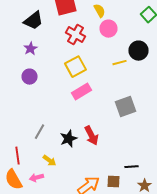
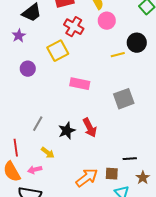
purple star: (30, 49) -> (19, 36), moved
yellow square: (76, 67) -> (58, 51), moved
pink rectangle: (82, 92) -> (80, 84), turned 42

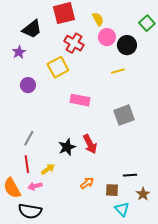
black circle: (137, 43) -> (127, 45), moved
gray line: (38, 124) -> (29, 138), moved
red line: (16, 148) -> (27, 164), moved
yellow arrow: (48, 153) -> (48, 169), turned -72
orange arrow: (87, 178) -> (87, 183), moved, size x0.6

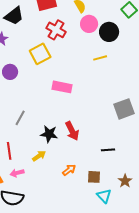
gray square: (124, 115) -> (124, 109), moved
gray line: (29, 138) -> (20, 118), moved
black star: (67, 147) -> (49, 134), turned 30
yellow arrow: (48, 169) -> (39, 156), moved
black line: (130, 175) -> (108, 150), moved

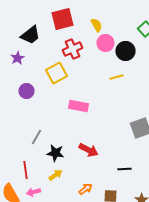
red cross: (56, 30) -> (72, 49), turned 36
red arrow: (72, 131) -> (88, 150), turned -36
black star: (49, 134) -> (56, 153), moved

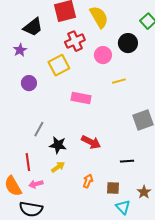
yellow semicircle: (96, 25) -> (99, 17), size x1.6
pink circle: (106, 43) -> (103, 55), moved
yellow line: (116, 77) -> (119, 81), moved
orange arrow: (86, 189) -> (88, 181), turned -32

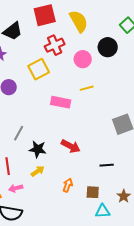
yellow line: (119, 81) -> (87, 88), moved
cyan triangle: (123, 207) -> (103, 211), turned -49

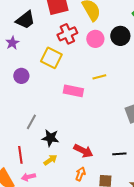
pink circle: (83, 59) -> (95, 39), moved
yellow square: (39, 69) -> (51, 58), turned -35
red arrow: (71, 146) -> (83, 151), moved

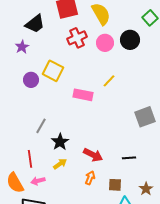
yellow square: (51, 58) -> (53, 71), moved
yellow line: (99, 77) -> (109, 81), turned -32
black star: (50, 138) -> (60, 142), turned 30

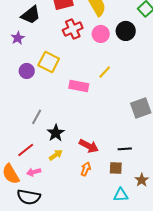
red line: (30, 159) -> (26, 150), turned 60
brown square: (115, 185) -> (116, 168), moved

